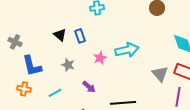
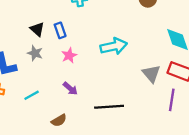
pink star: (100, 58) -> (69, 55), moved
gray star: (68, 65) -> (35, 53), moved

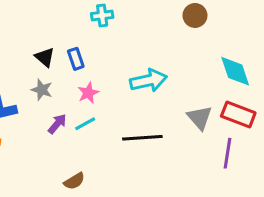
purple arrow: (70, 88) -> (57, 124), moved, turned -91
cyan line: (32, 95) -> (85, 124), moved
black line: (109, 107) -> (142, 138), moved

